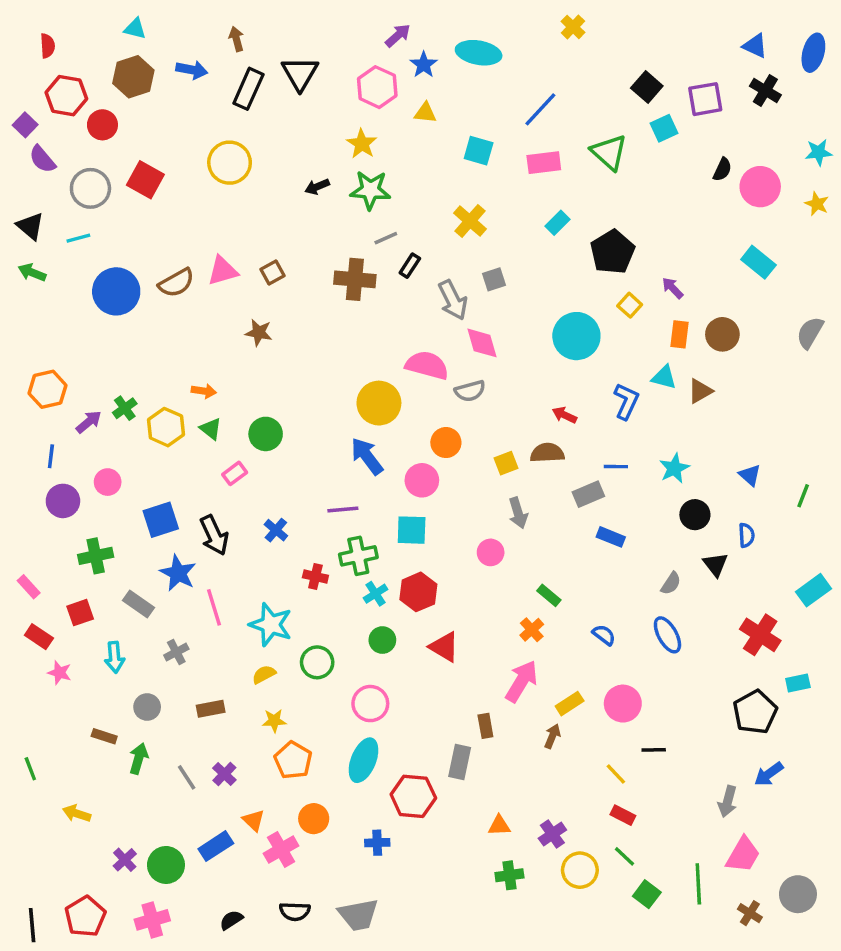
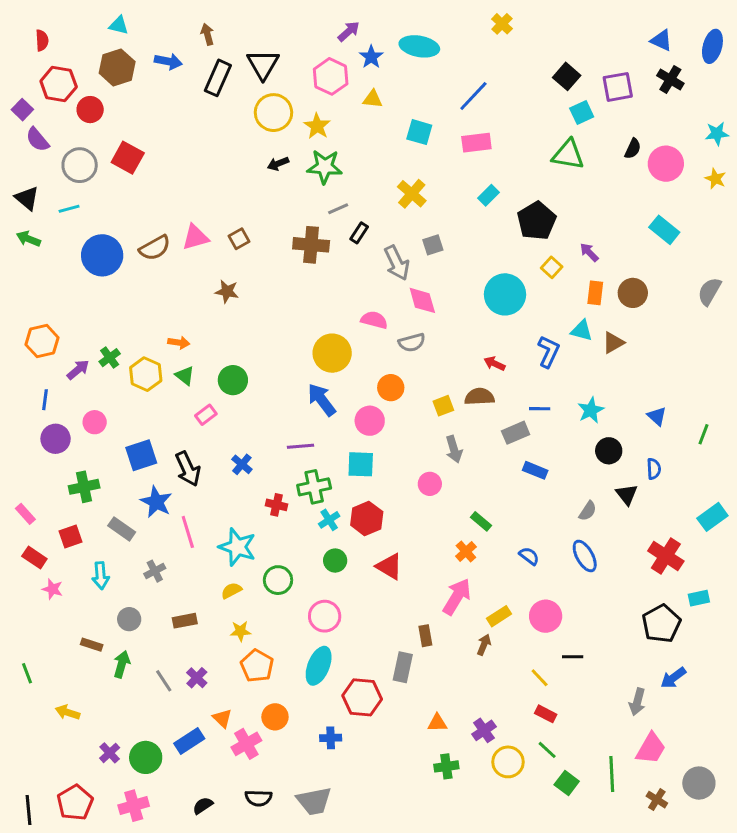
green triangle: (609, 152) -> (568, 155), moved, turned -32
yellow circle: (230, 163) -> (273, 113), moved
pink semicircle: (427, 365) -> (374, 320), size x0.7

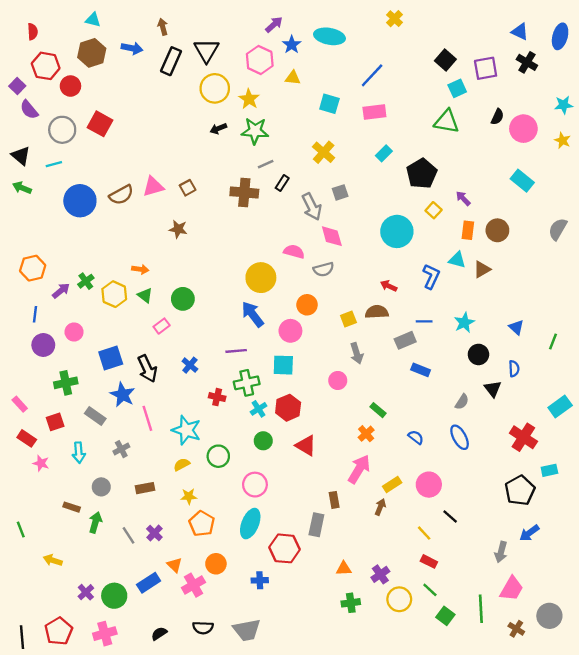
black line: (573, 657) -> (450, 516), turned 42

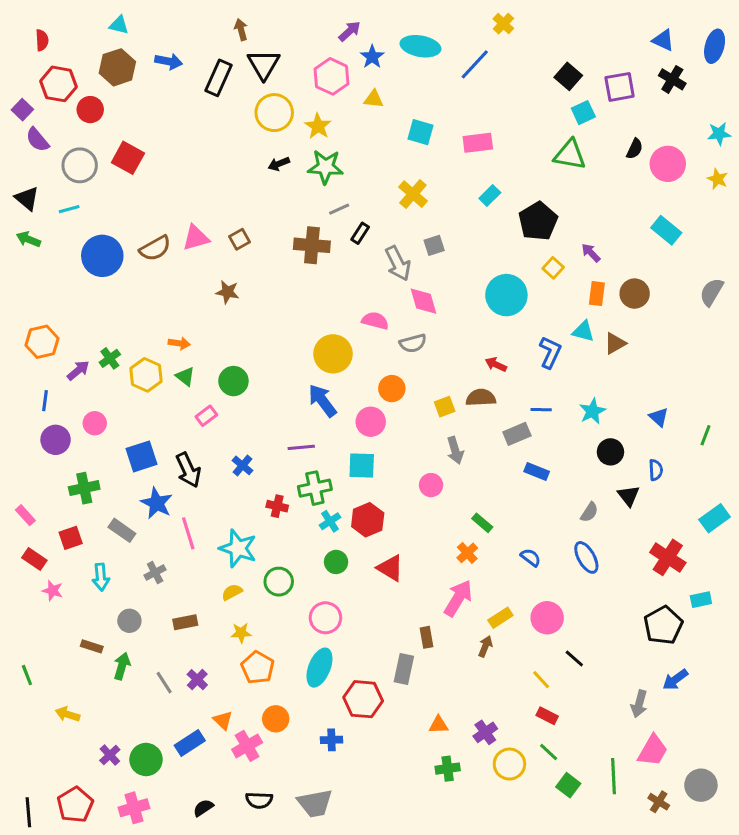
brown arrow: (163, 27) -> (241, 30), moved
blue line: (372, 75) -> (475, 64), moved

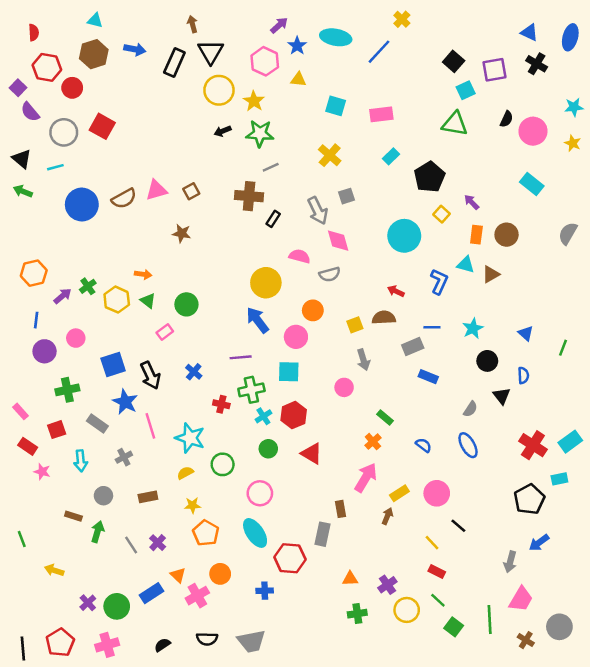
black rectangle: (360, 233) -> (273, 219), moved
cyan rectangle: (715, 518) -> (570, 442), moved
cyan ellipse: (319, 668) -> (255, 533), turned -56

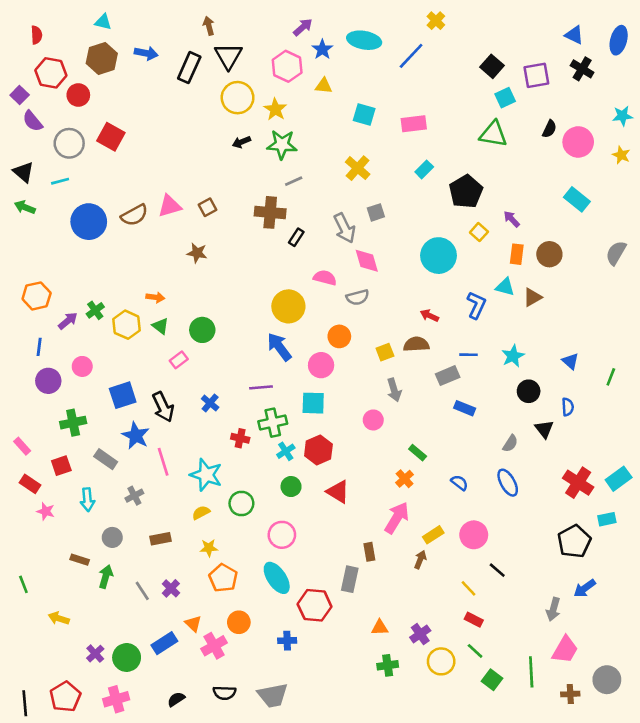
brown cross: (526, 640) -> (570, 694), turned -35

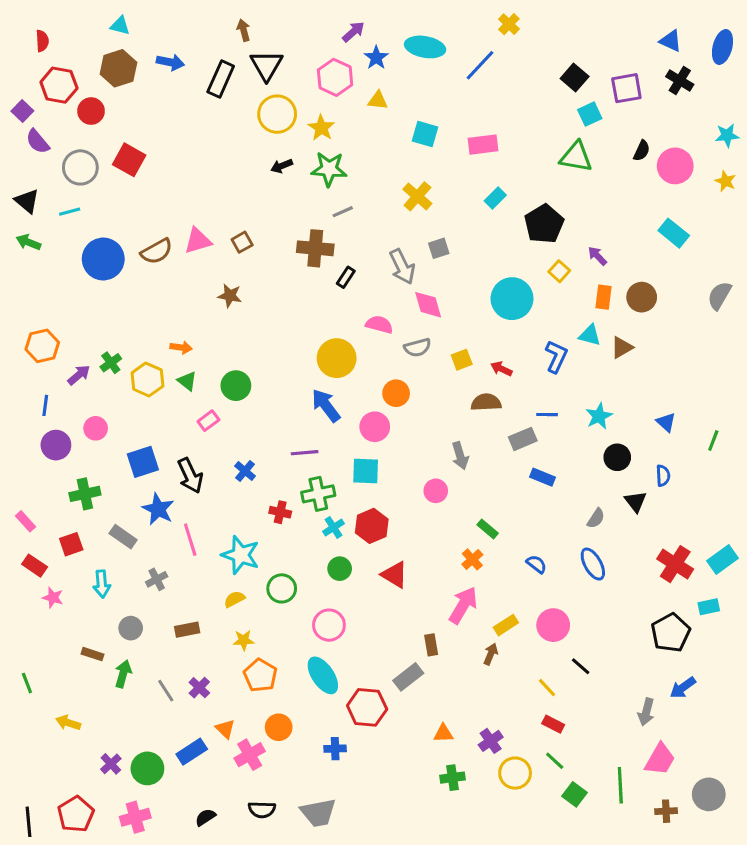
yellow square: (385, 352) -> (462, 360), moved
gray rectangle: (350, 579) -> (408, 677), turned 40

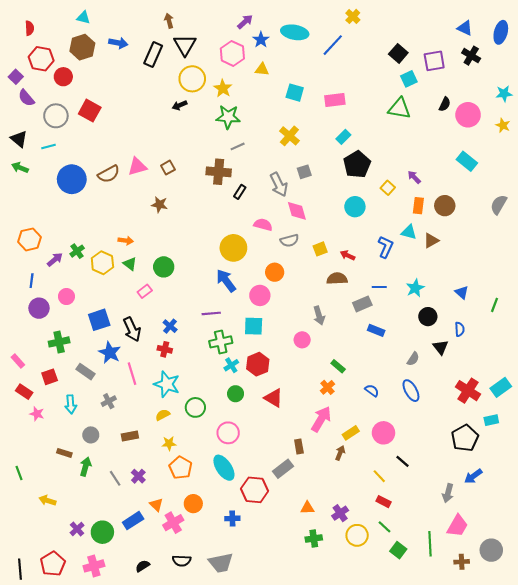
black arrow: (282, 166) -> (180, 105), moved
black pentagon: (544, 224) -> (357, 164), moved
cyan circle: (512, 299) -> (355, 207), size x0.7
red cross: (280, 512) -> (165, 349), moved

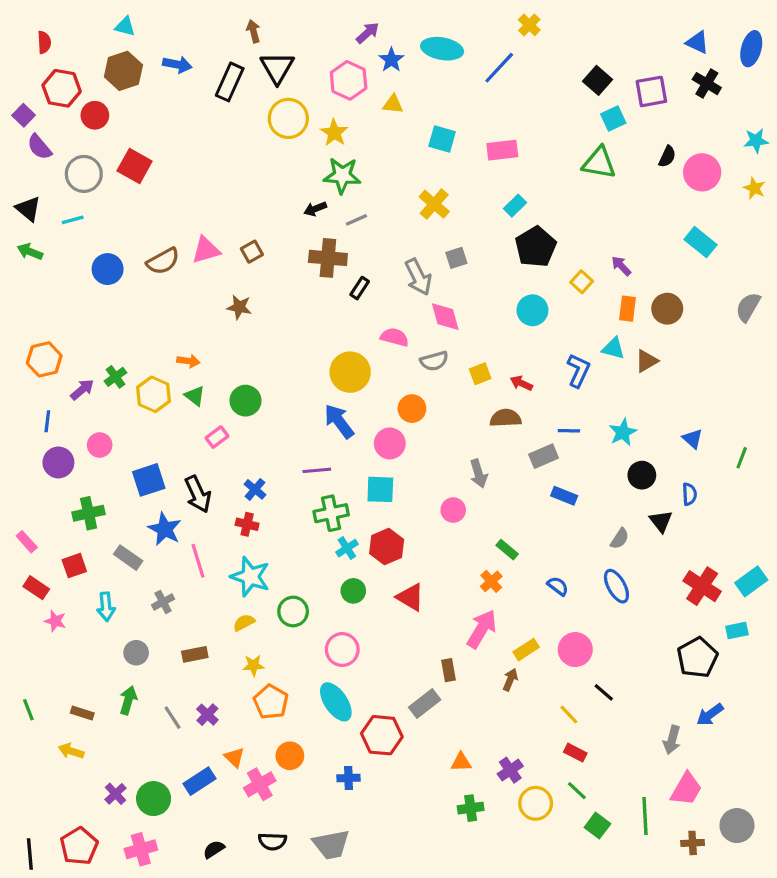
black arrow: (180, 105) -> (315, 209), moved
blue circle: (72, 179) -> (108, 269), size x0.7
brown rectangle: (64, 453) -> (82, 713), moved

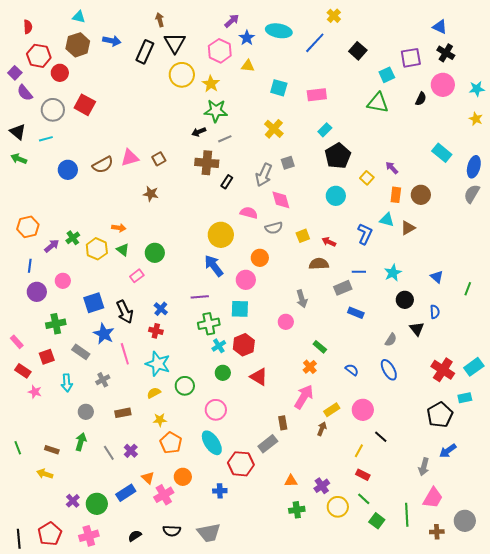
blue ellipse: (751, 49) -> (474, 167), moved
black square: (597, 80) -> (358, 51), moved
pink circle: (702, 172) -> (443, 85), moved
gray arrow: (418, 277) -> (264, 175), turned 50
yellow line: (569, 715) -> (359, 451), turned 72

